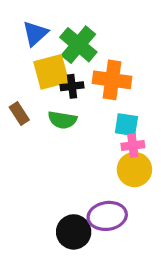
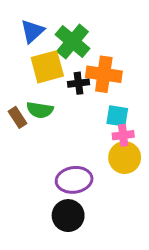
black cross: (72, 86) -> (79, 83), moved
brown rectangle: (19, 114) -> (18, 117), moved
green semicircle: (62, 120) -> (40, 110), moved
purple ellipse: (107, 216) -> (74, 180), moved

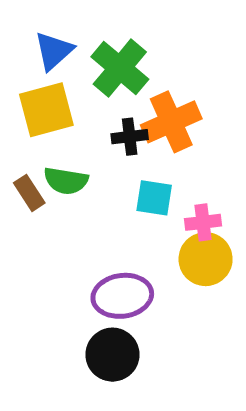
yellow square: (47, 67) -> (46, 110), moved
orange cross: (104, 74) -> (171, 122), turned -32
cyan square: (117, 116) -> (154, 198), moved

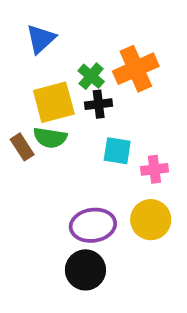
green cross: (120, 68) -> (91, 76), moved, size x0.6
yellow square: (46, 110) -> (54, 102), moved
orange cross: (171, 122) -> (136, 69), moved
yellow circle: (206, 259) -> (151, 220), moved

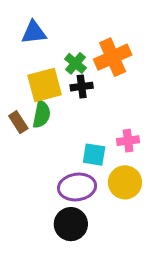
blue triangle: (41, 39) -> (34, 32), turned 36
green semicircle: (50, 138) -> (41, 114), turned -88
cyan square: (117, 151) -> (94, 155), moved

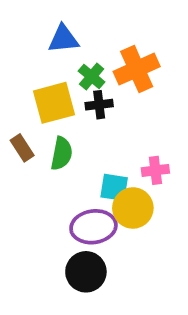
blue triangle: (34, 32) -> (63, 39), moved
green semicircle: (41, 114) -> (62, 154), moved
yellow circle: (125, 182) -> (133, 208), moved

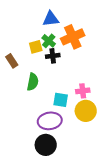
blue triangle: (63, 39) -> (51, 19), moved
yellow square: (54, 103) -> (36, 47), moved, size x0.6
brown rectangle: (22, 148) -> (12, 61), moved
yellow circle: (133, 208) -> (86, 111), moved

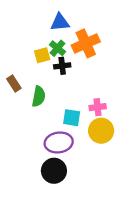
brown rectangle: (12, 61) -> (14, 84), moved

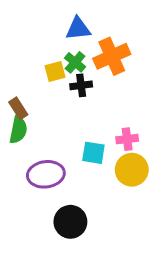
green semicircle: (39, 97) -> (18, 130), moved
purple ellipse: (59, 142) -> (46, 174), moved

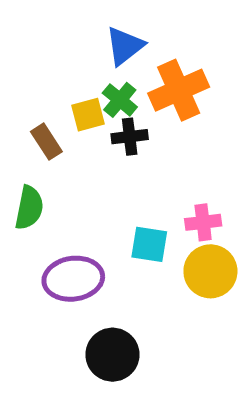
blue triangle: (78, 29) -> (125, 46), turned -32
brown rectangle: (18, 108) -> (46, 142), moved

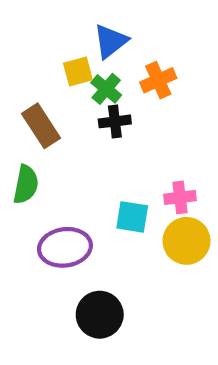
orange cross: (179, 90) -> (158, 80), size x0.7
yellow square: (88, 115) -> (78, 72), moved
brown rectangle: (46, 142) -> (41, 126), size x1.4

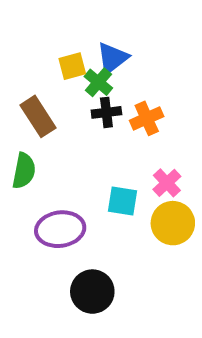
blue triangle: (111, 41) -> (112, 58), moved
orange cross: (158, 80) -> (147, 118), moved
pink cross: (180, 197) -> (167, 183), turned -36

